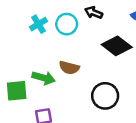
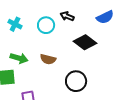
cyan cross: (38, 24) -> (15, 24), moved, turned -32
green arrow: (44, 78) -> (19, 58), moved

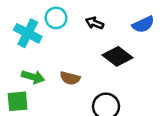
cyan cross: (15, 24) -> (28, 33), size x1.5
cyan circle: (46, 25) -> (56, 18), moved

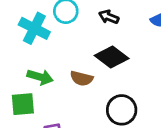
black diamond: (118, 56) -> (112, 57), moved

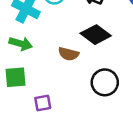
green arrow: (40, 77) -> (21, 44), moved

